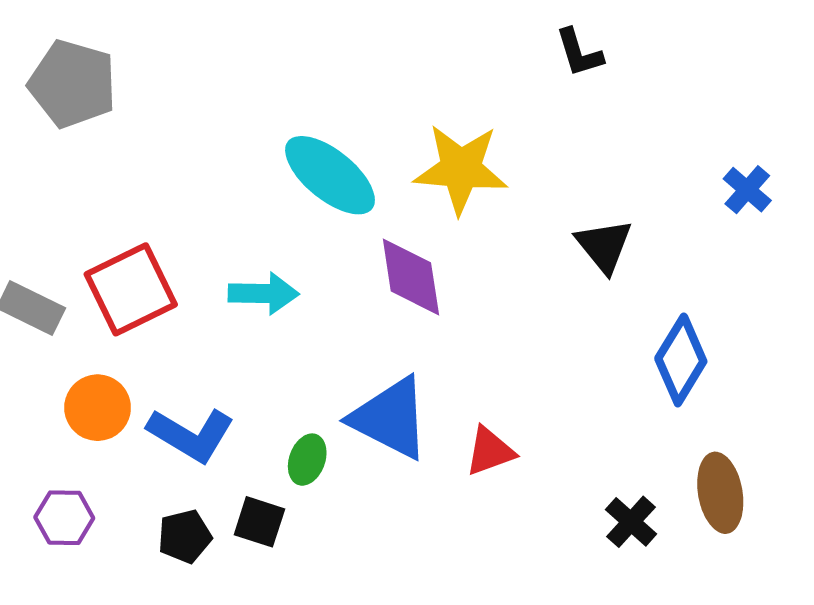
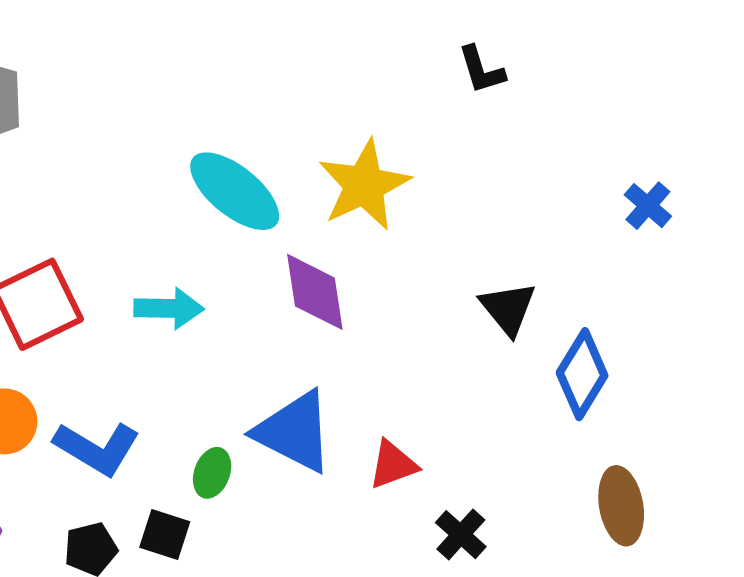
yellow star: (461, 169) -> (364, 185), turned -30
black triangle: (604, 246) -> (508, 308), moved
black cross: (631, 522) -> (461, 535), moved

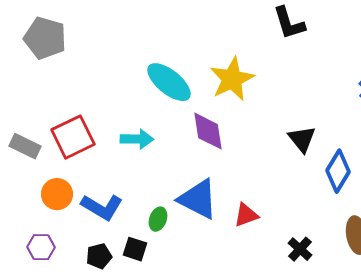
black L-shape: (481, 70) -> (289, 23), size x1.4
black cross: (461, 535) -> (300, 249), moved

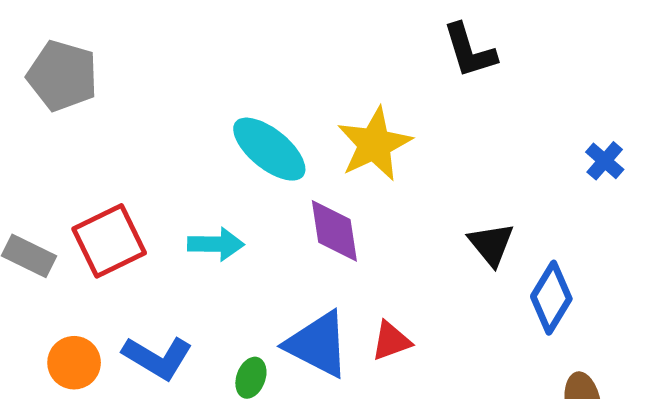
orange circle: (57, 194) -> (74, 363), moved
red triangle: (246, 215) -> (391, 341), moved

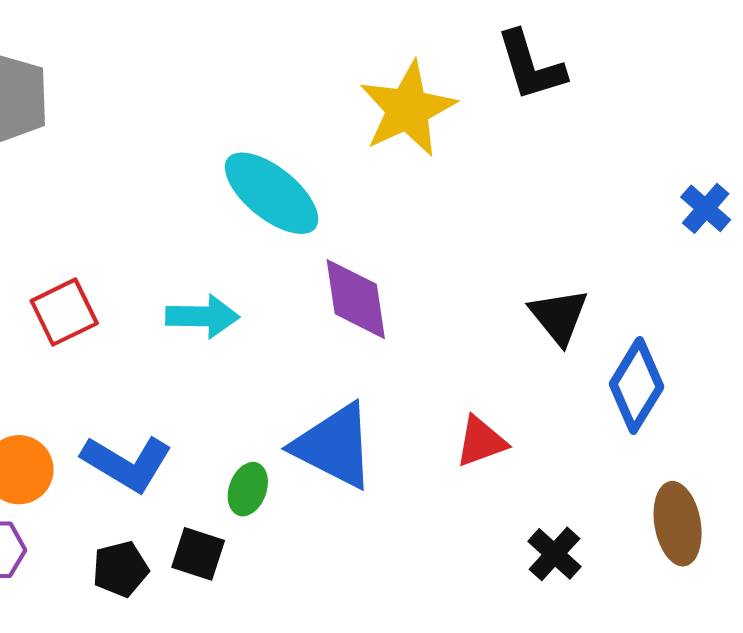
yellow star: (374, 144) -> (408, 109), moved
red square: (109, 241) -> (64, 312), size x0.7
red triangle: (391, 341) -> (481, 442), moved

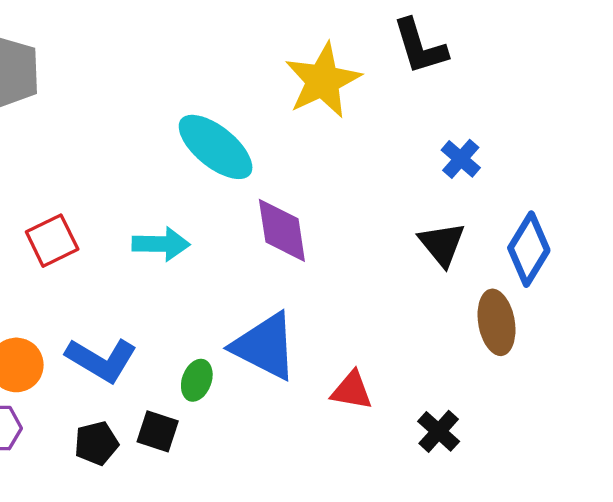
blue cross: (706, 208) -> (461, 159), moved
blue diamond: (637, 385) -> (529, 249), moved
red triangle: (481, 442) -> (352, 390), moved, turned 30
brown ellipse: (678, 524) -> (496, 322), moved

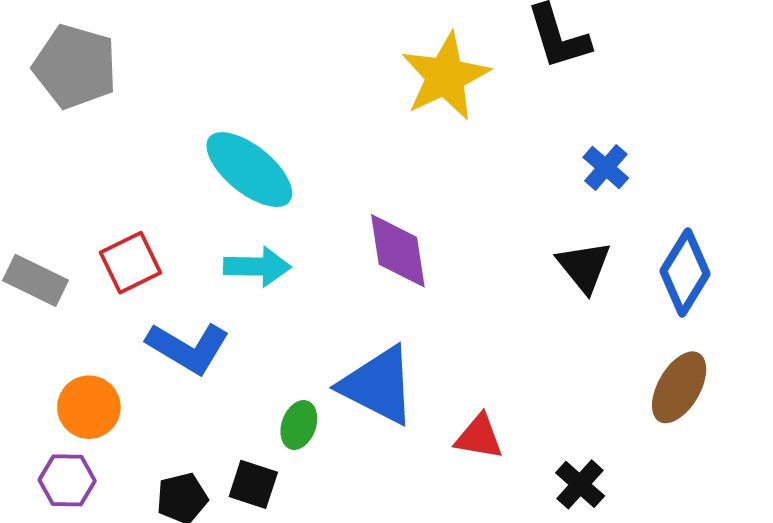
cyan ellipse: (216, 147) -> (249, 170), moved
brown ellipse: (496, 322) -> (679, 387), moved, turned 40
blue L-shape: (101, 360) -> (188, 348), moved

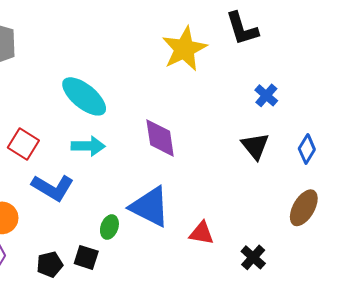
red square: (131, 263) -> (23, 144), turned -32
blue diamond: (685, 272) -> (307, 149), size x0.7

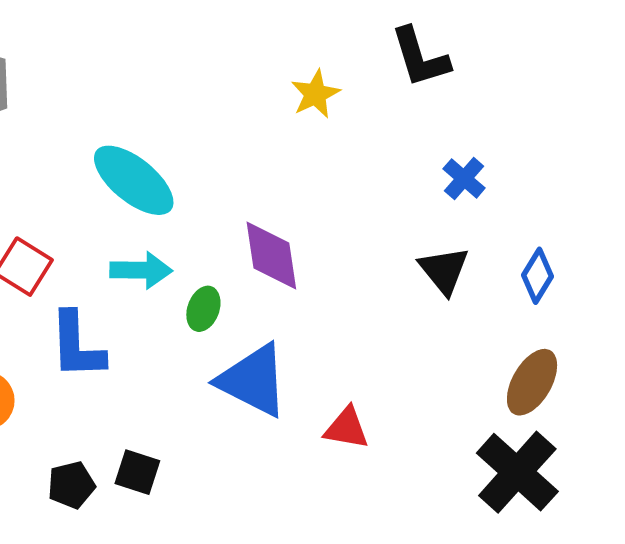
yellow star: (184, 49) -> (315, 94), size x0.6
blue L-shape: (53, 188) -> (77, 345), turned 57
green ellipse: (109, 227) -> (203, 309), moved
black cross: (253, 257) -> (517, 472), moved, size x1.8

